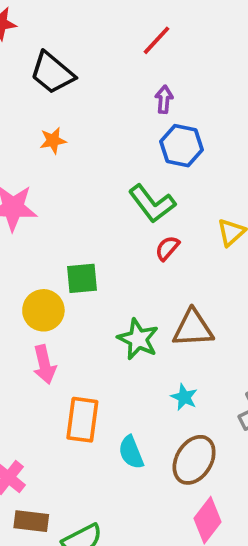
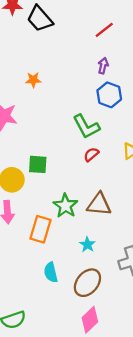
black trapezoid: (52, 73) -> (40, 19), moved
orange rectangle: (82, 420) -> (40, 229), moved

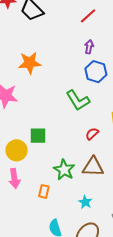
orange star: (33, 80) -> (30, 63), size x1.6
red semicircle: (91, 154) -> (92, 134), moved
orange rectangle: (40, 229) -> (44, 191), size x0.6

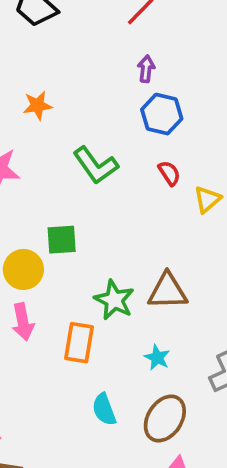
orange star: (30, 63) -> (37, 105), size x0.7
green L-shape: (78, 100) -> (96, 165), moved
red semicircle: (92, 134) -> (169, 173), moved, turned 104
orange rectangle: (44, 191) -> (79, 343), size x1.5

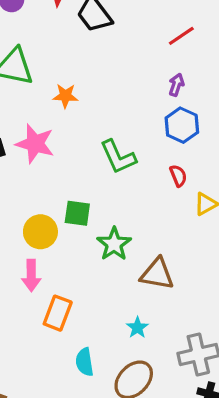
orange star: (37, 105) -> (65, 96), moved
green star: (114, 300) -> (114, 244), moved
orange rectangle: (79, 343) -> (58, 313), moved

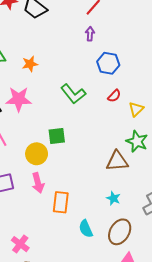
purple arrow: (176, 85) -> (90, 34), moved
red semicircle: (178, 176) -> (114, 96), turned 80
green star: (114, 244) -> (137, 141), moved

